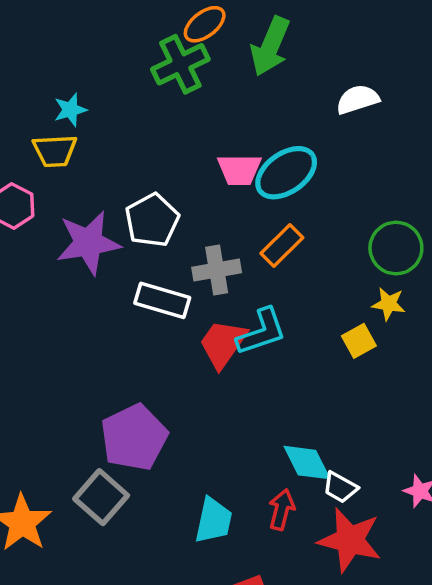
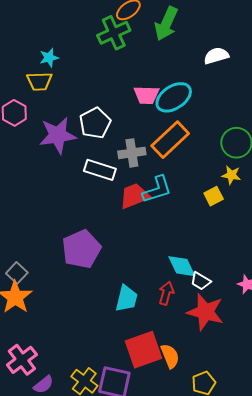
orange rectangle: (282, 246) -> (170, 140), size x1.5
red trapezoid: (223, 344) -> (134, 196), turned 32
gray square: (101, 497) -> (17, 273), moved, size x0.7

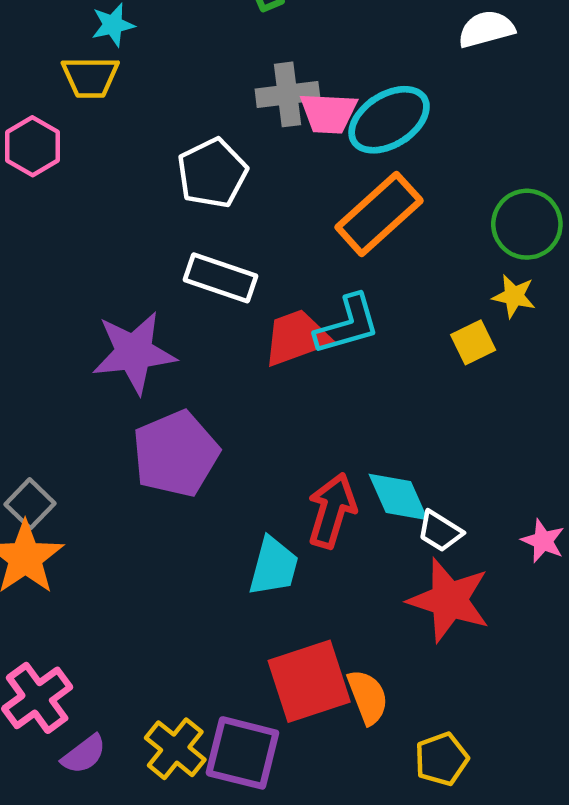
purple star: (58, 135) -> (134, 353), moved
gray cross: (132, 153) -> (288, 94), moved
red arrow: (166, 293) -> (332, 511), moved, size x1.4

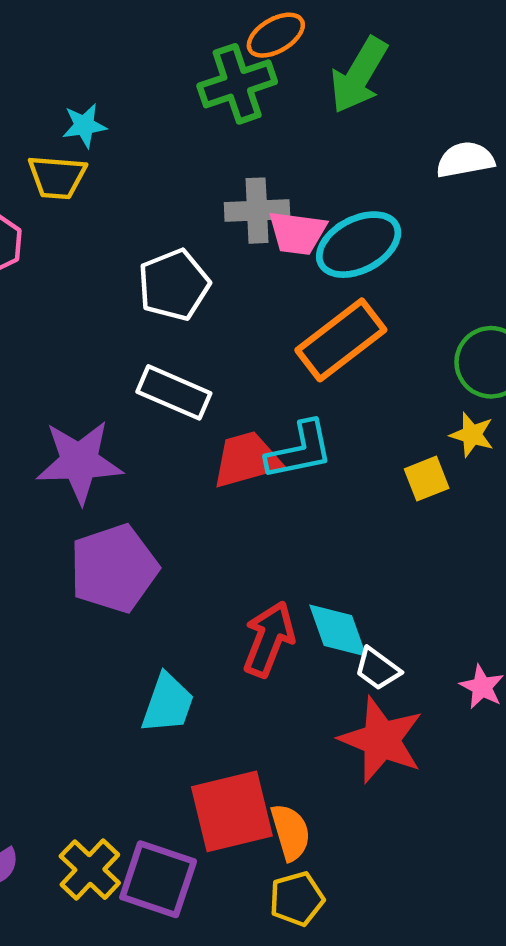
cyan trapezoid: (274, 566) -> (168, 703), moved
yellow pentagon: (442, 759) -> (297, 899), moved

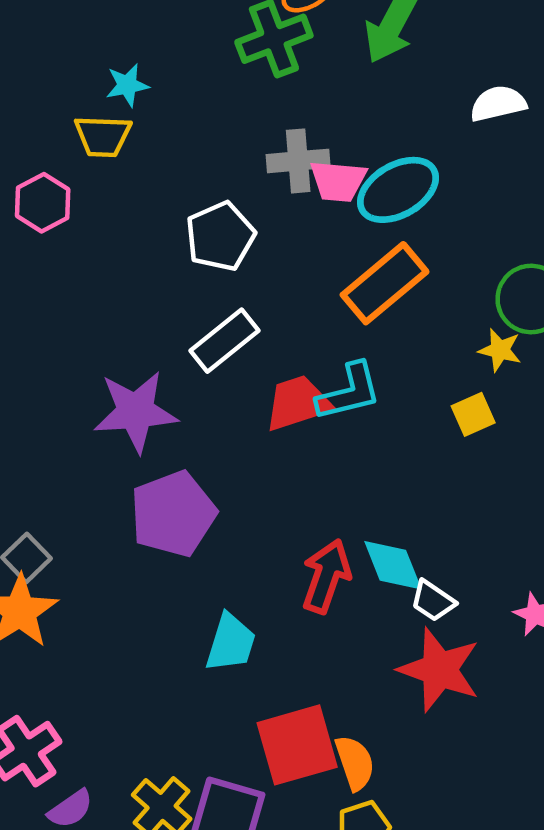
white rectangle: (174, 392) -> (225, 341), turned -60
yellow star: (472, 435) -> (500, 350), moved

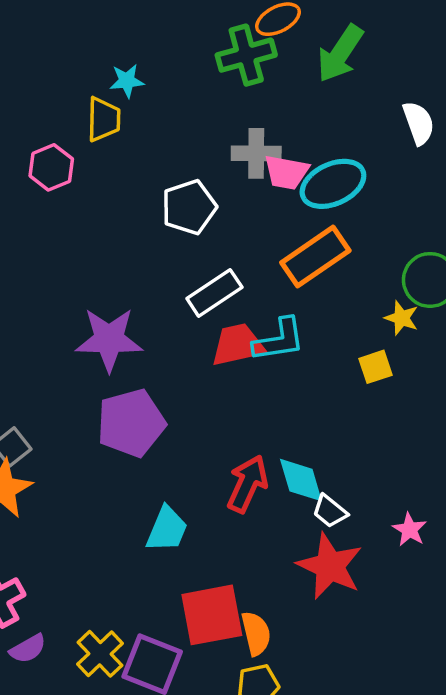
white semicircle: (498, 104) -> (419, 123), turned 78
yellow trapezoid: (103, 136) -> (104, 119), turned -96
white rectangle: (225, 341) -> (214, 293), moved

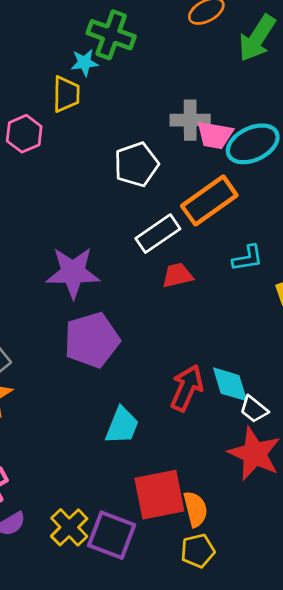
green cross: (246, 55) -> (111, 35), moved, turned 36
orange rectangle: (315, 257) -> (209, 201), moved
cyan L-shape: (279, 340) -> (248, 258), moved, size x0.7
red trapezoid: (238, 345) -> (177, 275), size x0.7

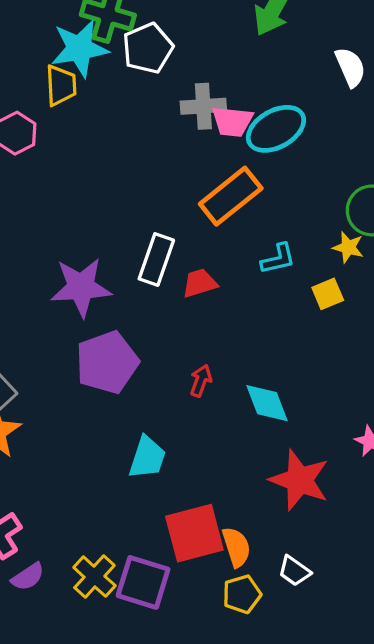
cyan star: (84, 63) -> (80, 48), size x1.8
white pentagon: (136, 164) -> (148, 48), moved
white rectangle: (158, 234) -> (156, 260), moved, turned -33
red arrow: (187, 388) -> (201, 381), moved, size x0.6
white trapezoid: (254, 409) -> (294, 571), moved

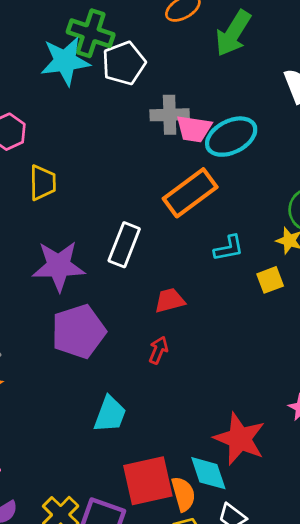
yellow trapezoid: (61, 85) -> (43, 183), moved
red trapezoid: (200, 283) -> (170, 301), moved
cyan diamond: (267, 403) -> (208, 473), moved

